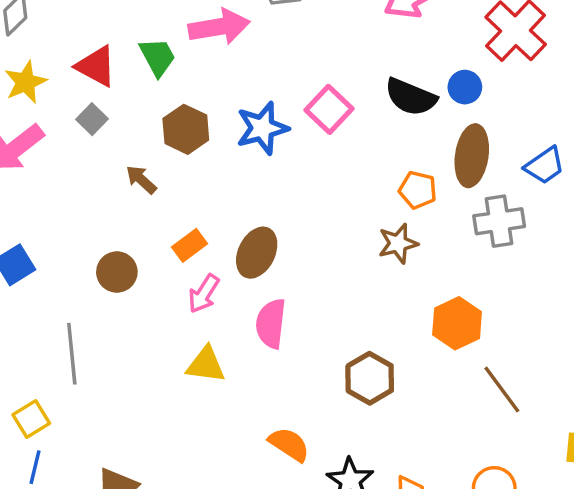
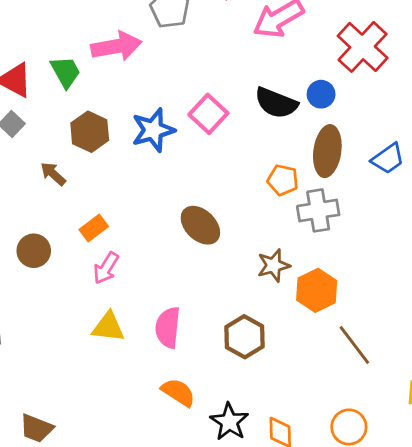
gray cross: (499, 221) -> (318, 210), moved
brown star: (398, 243) -> (274, 265), moved
brown ellipse: (257, 253) -> (200, 225), moved, turned -72
pink semicircle: (271, 324) -> (168, 327), moved

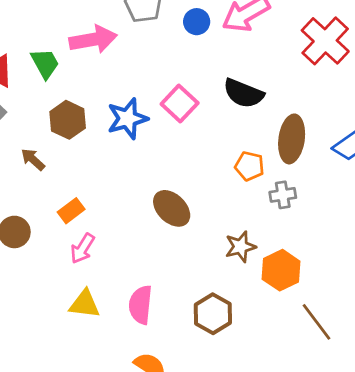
blue circle: (321, 94) -> (197, 22), moved
gray cross: (318, 210) -> (283, 195), size x0.7

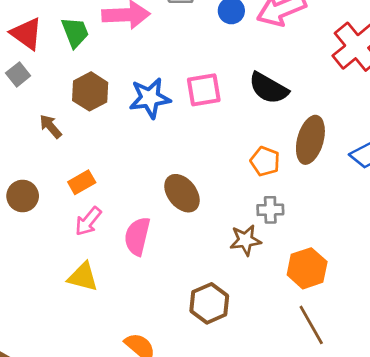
pink square: (180, 103) -> (204, 90), turned 30
gray cross: (283, 195) -> (270, 210), moved
orange hexagon: (281, 270) -> (307, 268), moved
pink semicircle: (141, 305) -> (137, 236), moved

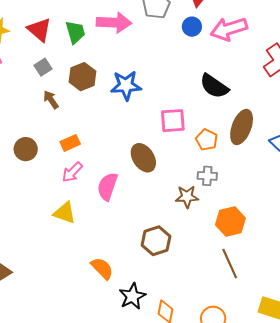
gray square: (18, 74) -> (43, 67), moved
pink square: (204, 90) -> (173, 121), moved

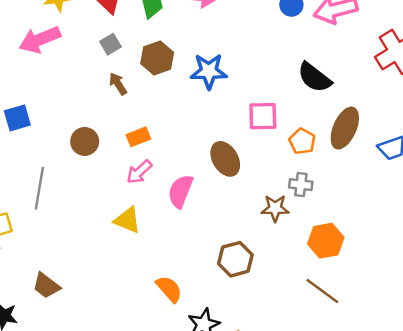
brown line: (230, 264) -> (322, 291), turned -32

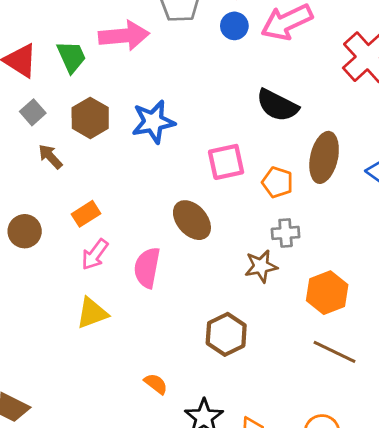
yellow triangle: (128, 220) -> (92, 313), turned -32
orange semicircle: (169, 289) -> (156, 384), size x0.7

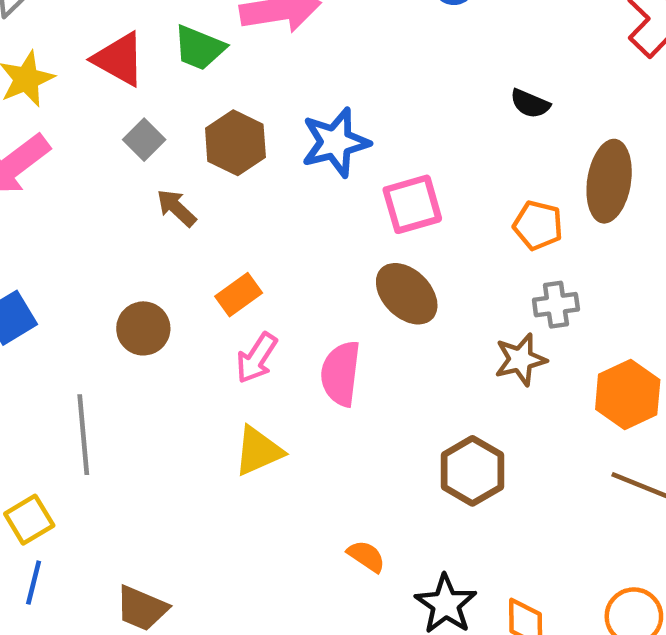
green trapezoid: (71, 57) -> (199, 48), turned 140
black semicircle: (277, 105) -> (530, 104), size x0.6
pink square: (226, 162) -> (412, 204), moved

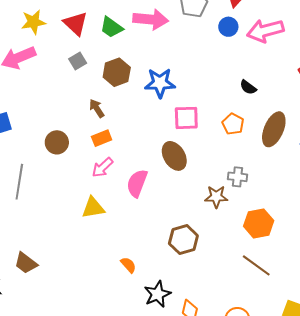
brown arrow: (176, 208) -> (97, 108), moved
orange pentagon: (538, 225) -> (233, 124), moved

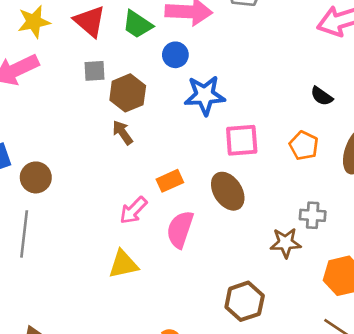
blue circle: (228, 27) -> (175, 55), moved
gray square: (78, 61) -> (95, 71), turned 30
brown hexagon: (117, 72) -> (128, 93), moved
orange rectangle: (102, 138) -> (170, 181), moved
brown circle: (57, 142) -> (36, 177), moved

